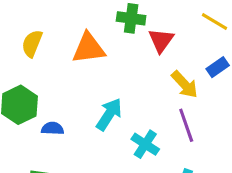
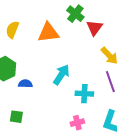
green cross: (131, 18) -> (75, 14), turned 30
cyan cross: (145, 144) -> (84, 94), turned -30

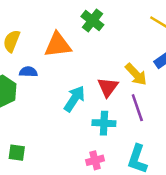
red triangle: (94, 28) -> (108, 87), moved
blue semicircle: (25, 84) -> (28, 72), moved

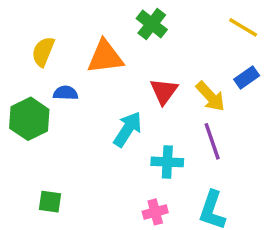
red triangle: (108, 87) -> (164, 91), moved

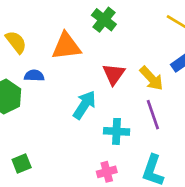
yellow semicircle: (43, 52) -> (16, 42), turned 120
green square: (50, 202) -> (22, 163), turned -30

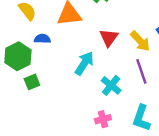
cyan cross: (117, 131) -> (111, 85), turned 36
green square: (22, 163) -> (32, 82), moved

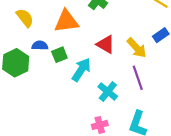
red triangle: (109, 38) -> (106, 44), turned -36
green square: (32, 82) -> (59, 55), moved

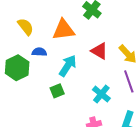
green square: (59, 55) -> (57, 91), moved
cyan arrow: (81, 70) -> (68, 66), moved

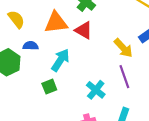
red triangle: (99, 51) -> (84, 30), moved

